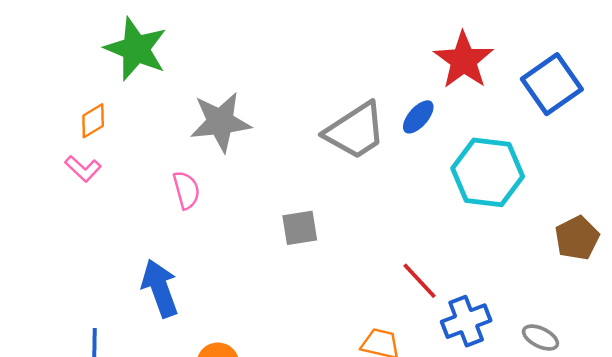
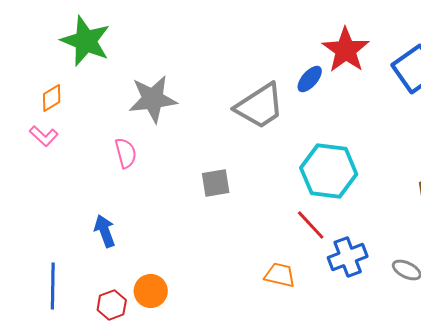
blue ellipse: (418, 117) -> (310, 79), moved
cyan hexagon: (488, 172) -> (329, 171), moved
blue arrow: (160, 288) -> (105, 231), size x0.7

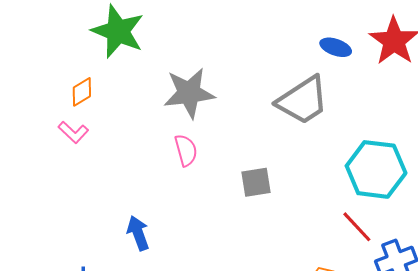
blue ellipse: (310, 79) -> (336, 47), moved, turned 68
pink semicircle: (126, 153) -> (186, 150), moved

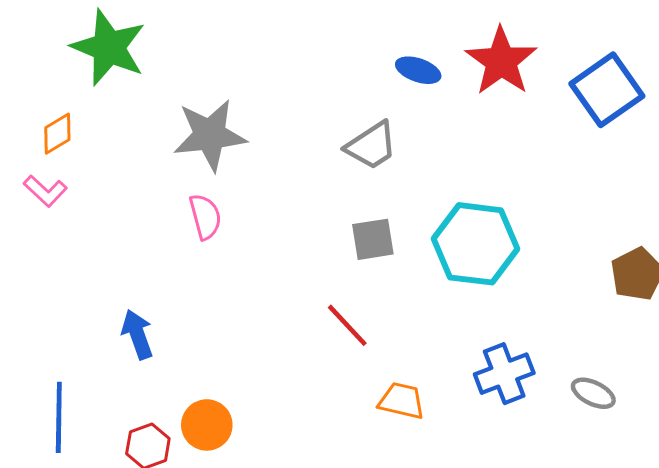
gray trapezoid: (303, 100) -> (371, 146), size x0.7
gray square: (256, 182) -> (373, 239), moved
red line: (357, 227) -> (347, 325), moved

